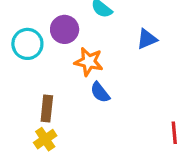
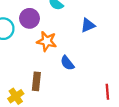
blue semicircle: (100, 92) -> (67, 63), moved
brown rectangle: (47, 108) -> (36, 81), moved

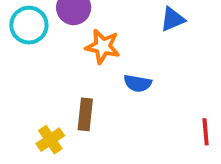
blue semicircle: (67, 63) -> (138, 83), turned -42

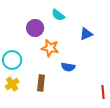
cyan circle: (29, 25) -> (12, 60), moved
yellow cross: (50, 140) -> (12, 84), moved

